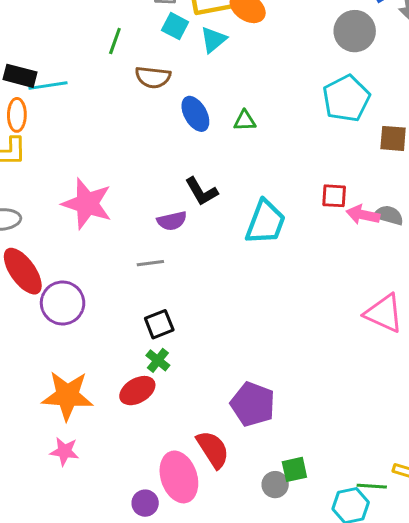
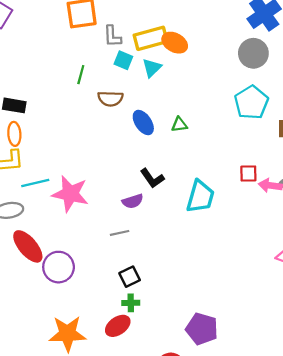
cyan line: (48, 86) -> (35, 183), moved
green cross: (158, 360) -> (131, 303), turned -35

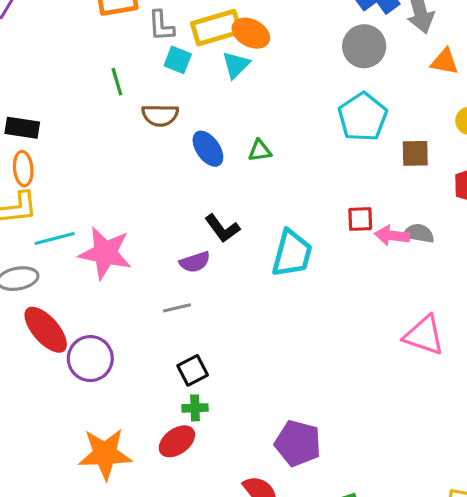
cyan triangle: (152, 68) -> (236, 65), moved
green line: (81, 75) -> (117, 82), turned -30

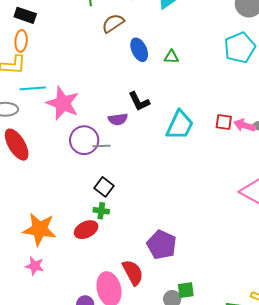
brown semicircle: (160, 115) -> (113, 23), turned 135
red square: (360, 219) -> (224, 122), moved
purple circle: (90, 359) -> (84, 140), moved
black square: (193, 370) -> (104, 187), turned -36

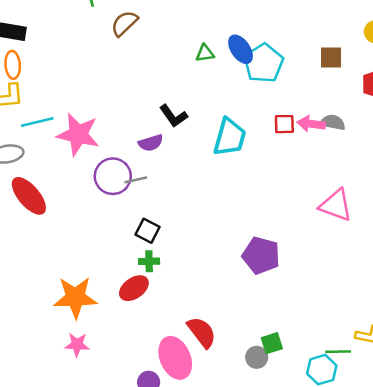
cyan pentagon: (240, 48) -> (264, 63), moved
blue ellipse: (139, 50) -> (241, 49), moved
purple pentagon: (162, 245) -> (261, 255), moved

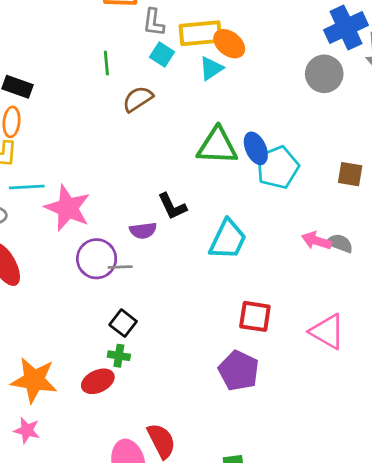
green triangle: (205, 53) -> (217, 146), size x2.0
red square: (284, 124) -> (255, 316), moved, size x1.4

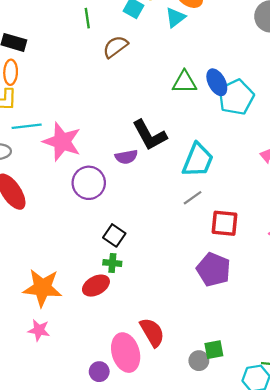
green triangle: (217, 146) -> (184, 82), size x0.7
black L-shape: (172, 206) -> (150, 135), size x1.4
gray line: (120, 267) -> (193, 198), moved, turned -30

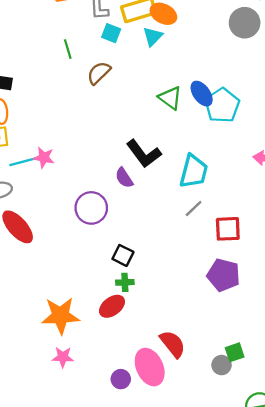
green triangle: (184, 82) -> (170, 98), turned 45
pink star: (62, 142) -> (44, 158), moved, size x0.6
purple semicircle: (126, 157) -> (124, 178), turned 75
purple circle: (99, 372) -> (121, 379), moved

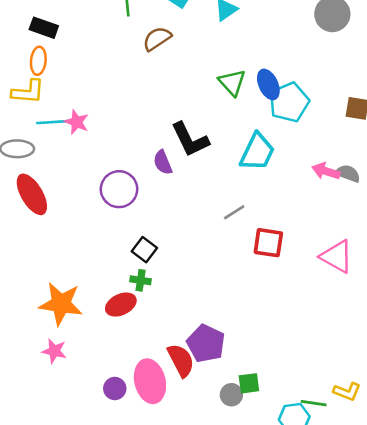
cyan trapezoid: (194, 171) -> (257, 152), moved
purple pentagon: (224, 275) -> (206, 343), moved

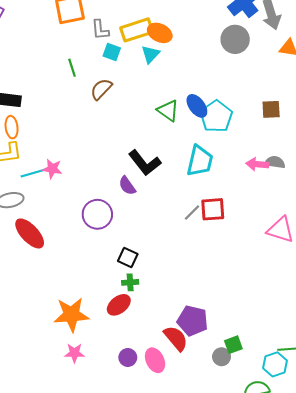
red square: (268, 243) -> (213, 209), moved
pink ellipse: (150, 381) -> (155, 360), size x0.7
purple circle: (115, 388) -> (128, 357), moved

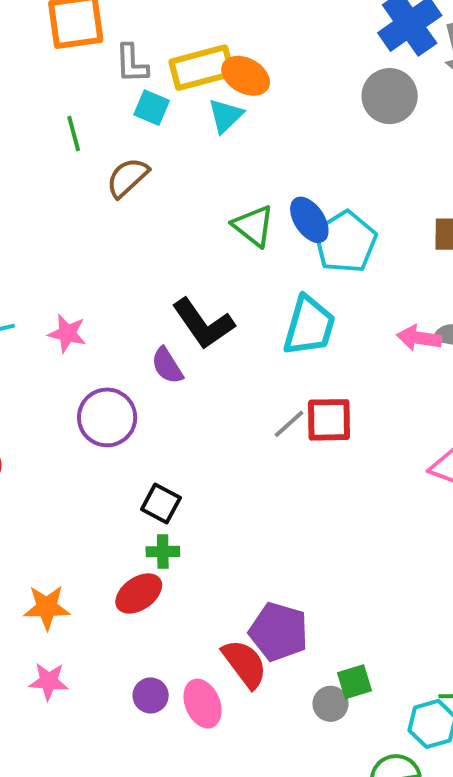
pink star: (52, 169) -> (67, 333), moved
orange star: (71, 315) -> (47, 607), size x0.7

